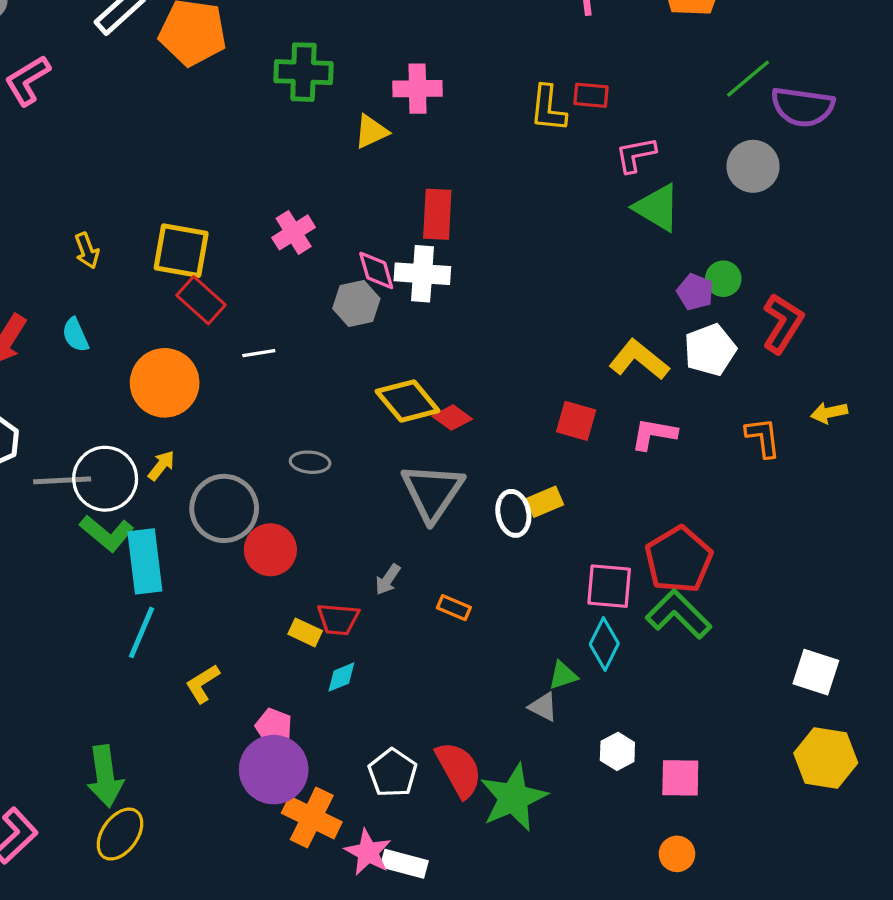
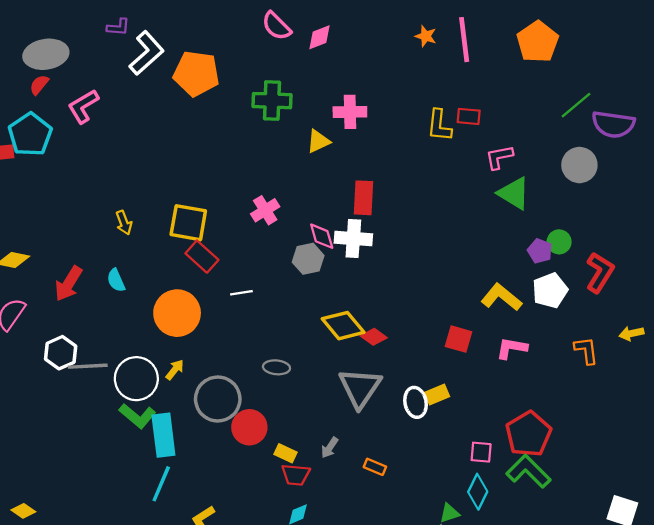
gray line: (62, 480) -> (88, 366), moved
pink square: (609, 586) -> (481, 452), size x0.7
yellow rectangle: (305, 632) -> (286, 453), moved

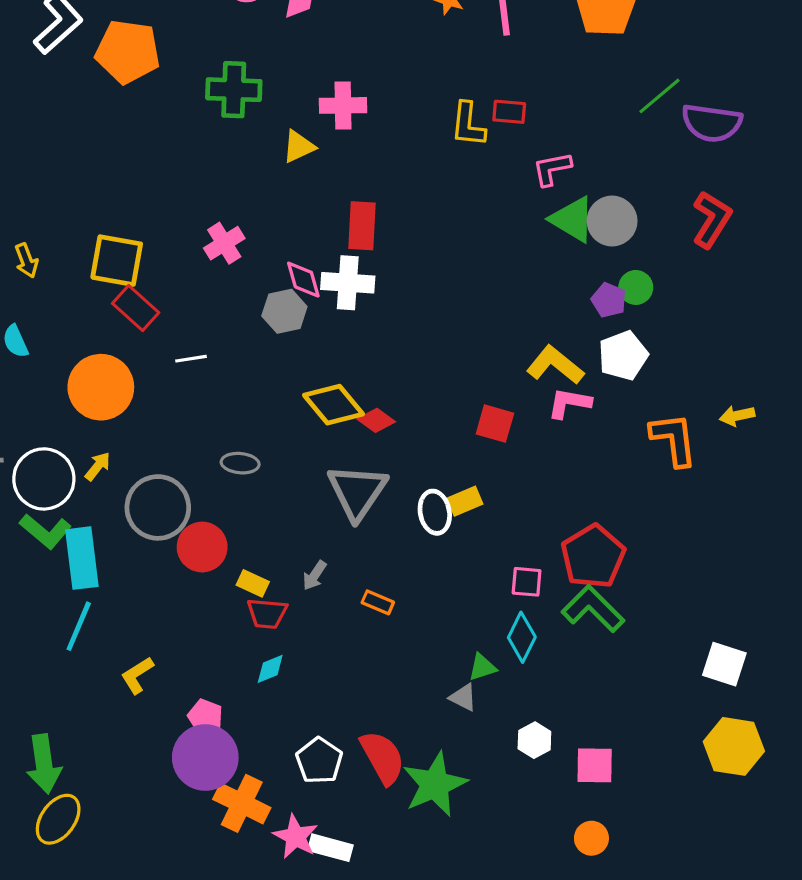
gray circle: (579, 165) -> (612, 221), moved
red L-shape: (600, 272) -> (712, 219), moved
pink L-shape: (512, 348) -> (569, 403), moved
orange L-shape: (586, 350) -> (674, 439), size x1.4

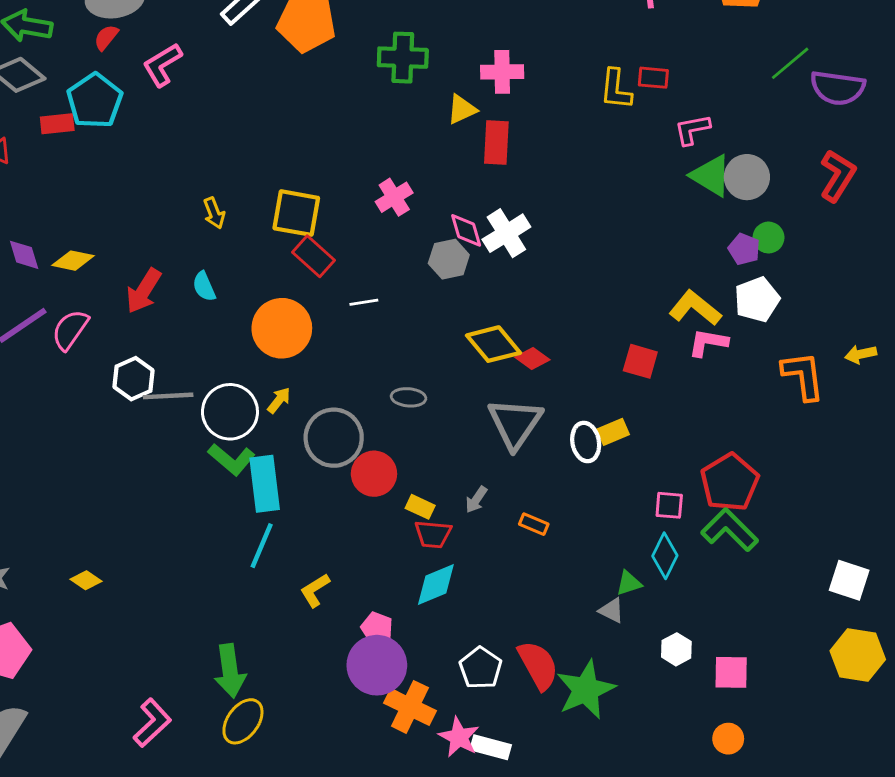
red rectangle: (362, 226) -> (496, 142), moved
white cross: (348, 283) -> (506, 233), turned -36
cyan diamond: (270, 669) -> (436, 585), size x1.6

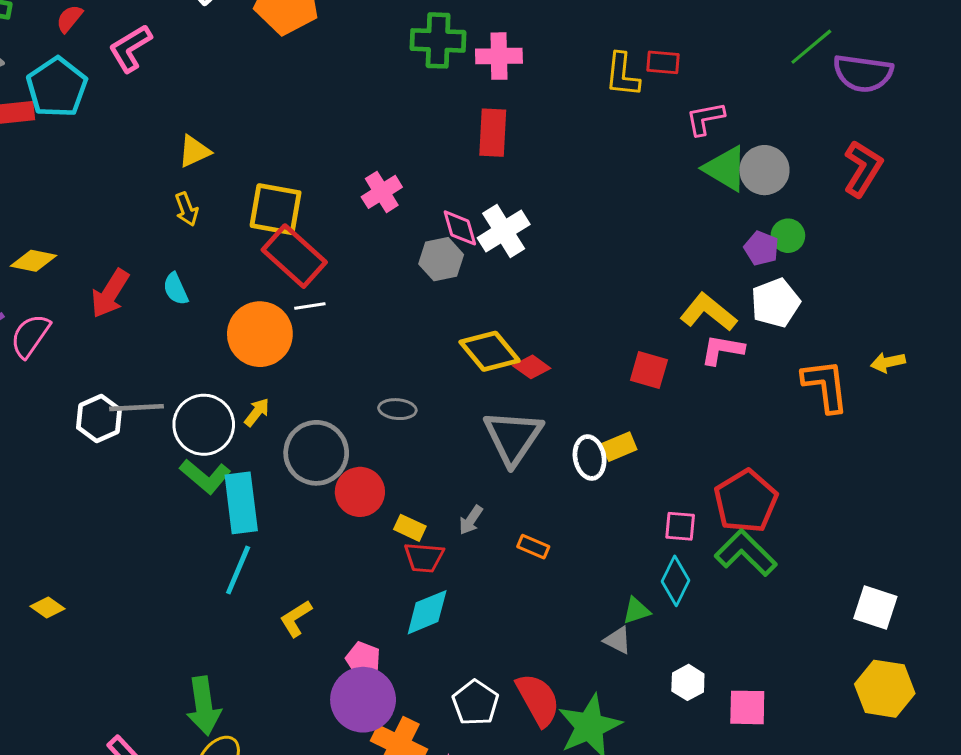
green cross: (403, 58) -> (438, 40), moved
yellow triangle: (462, 109) -> (194, 151), moved
red rectangle: (314, 256) -> (294, 256), size x1.4
white line: (364, 302) -> (310, 306), moved
white hexagon: (134, 379) -> (99, 418), moved

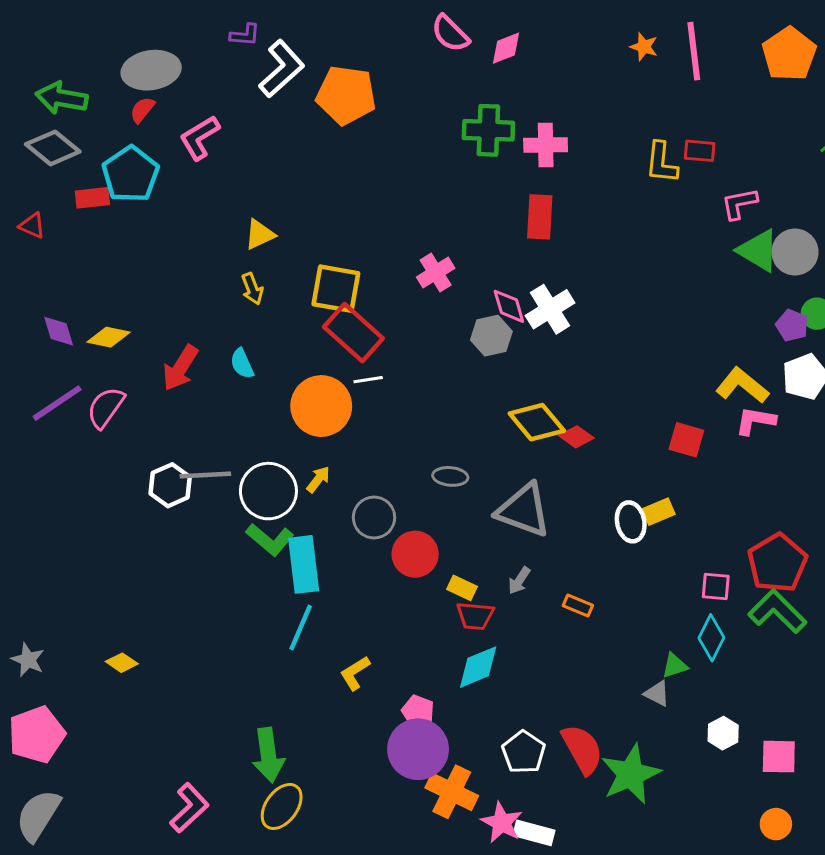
gray triangle: (513, 437) -> (524, 510), moved, turned -44
gray circle: (316, 453) -> (374, 517), size x0.7

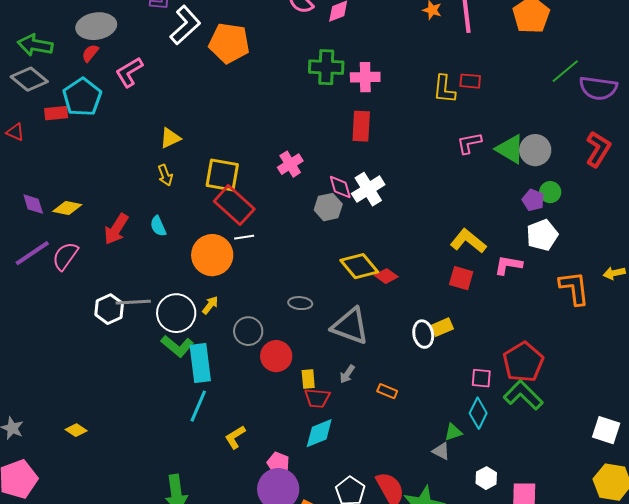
pink L-shape: (739, 204) -> (469, 143), moved
yellow L-shape: (742, 385) -> (468, 241), moved
yellow rectangle: (462, 588) -> (308, 379), turned 60

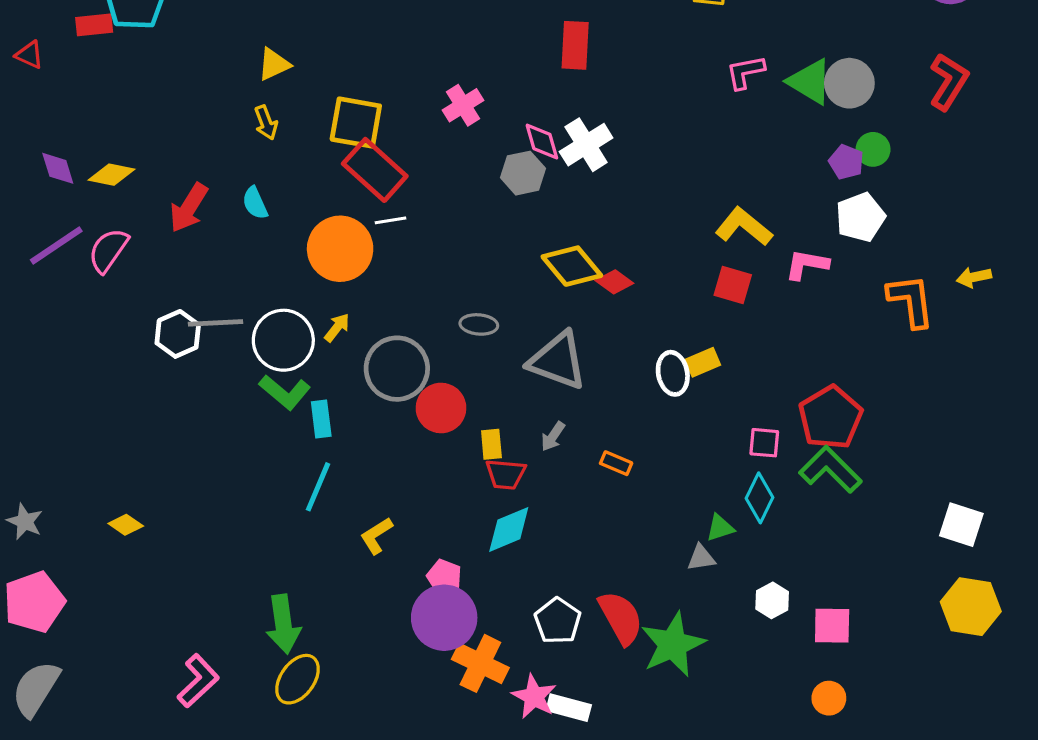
gray circle: (248, 331) -> (397, 369), size x1.4
cyan rectangle: (200, 363) -> (321, 419), size x0.6
gray triangle: (441, 451) -> (701, 558), turned -36

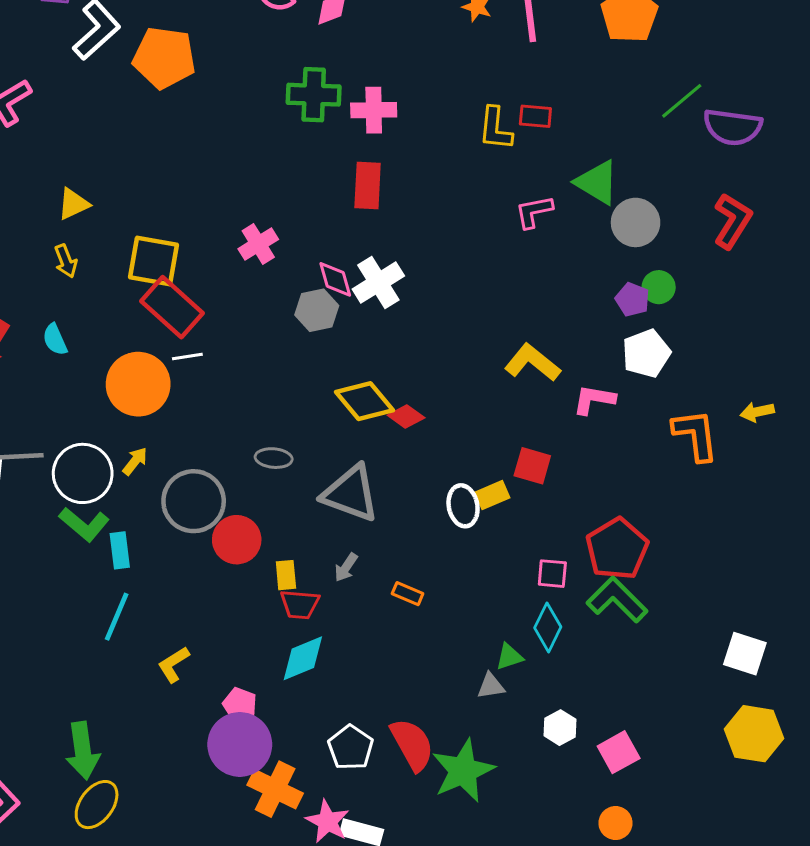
green triangle: (810, 82) -> (597, 182), moved
red square: (733, 285) -> (532, 466), moved
pink square: (832, 626) -> (619, 752), turned -30

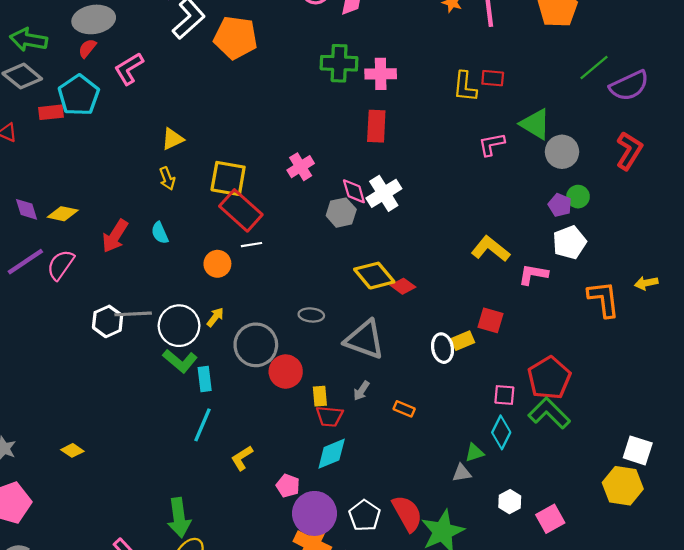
purple semicircle: (733, 127) -> (629, 86), turned -33
orange circle: (138, 384) -> (217, 264), size x0.6
yellow hexagon: (754, 734) -> (623, 486), moved
purple circle: (240, 744) -> (314, 513), moved

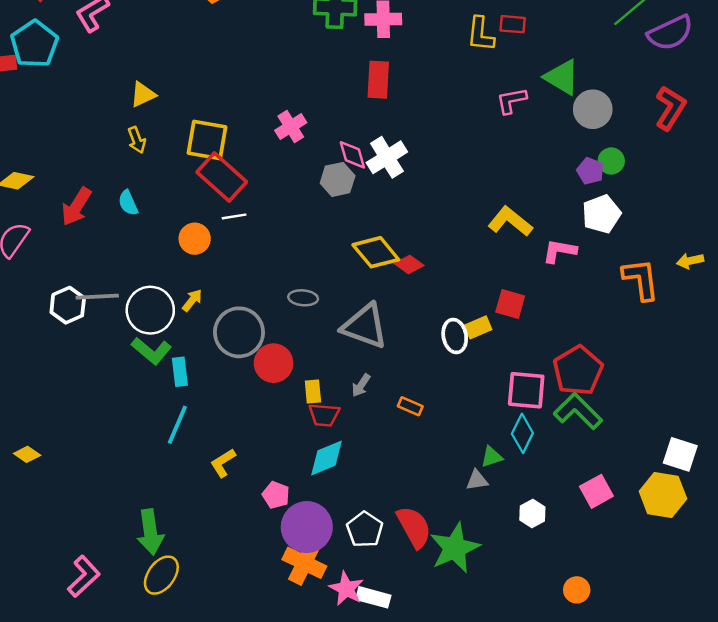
pink square: (504, 395) -> (526, 390), size x1.6
pink square: (550, 519) -> (596, 491), moved

